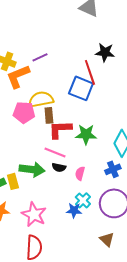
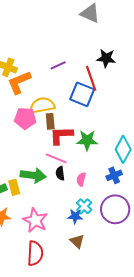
purple line: (40, 57) -> (58, 65), moved
black semicircle: (59, 167) -> (60, 173), turned 72
brown triangle: (107, 239) -> (77, 241), moved

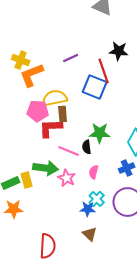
red L-shape: (61, 135) -> (51, 128), moved
black semicircle: (60, 173) -> (87, 147), moved
pink star: (35, 220) -> (67, 178), moved, size x0.7

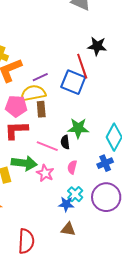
purple line: (71, 58) -> (40, 77), moved
red L-shape: (51, 128) -> (16, 130), moved
brown triangle: (90, 234) -> (68, 229), turned -35

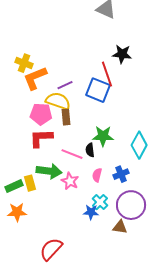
yellow semicircle: (33, 93) -> (58, 101), turned 30
blue cross: (105, 163) -> (121, 174), moved
brown triangle: (68, 229) -> (120, 227), moved
red semicircle: (26, 241) -> (51, 249), turned -140

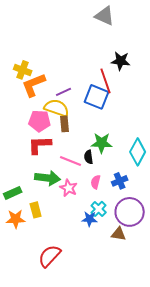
yellow rectangle: (30, 183) -> (36, 210), moved

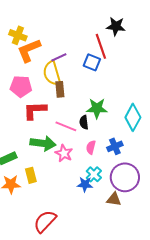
blue square: (97, 97) -> (92, 62), size x0.7
yellow semicircle: (57, 108) -> (52, 73), turned -125
pink pentagon: (40, 121) -> (21, 86), moved

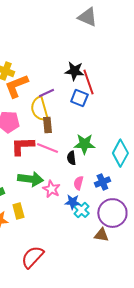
black star: (116, 26) -> (74, 71), moved
pink line: (66, 126) -> (47, 148), moved
blue star: (85, 184) -> (72, 202), moved

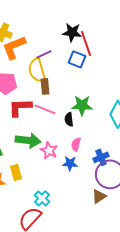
blue cross: (102, 182) -> (101, 157), moved
cyan cross: (81, 210) -> (42, 198), moved
brown triangle: (101, 235) -> (99, 196), turned -42

